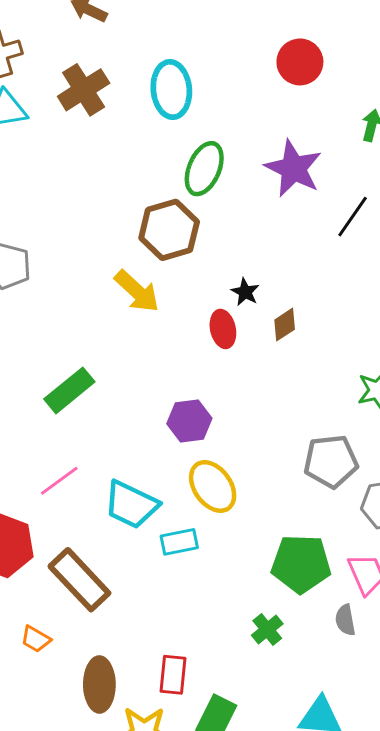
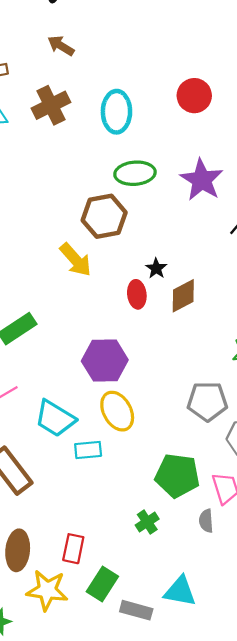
red circle: (300, 62) -> (194, 96), moved
green ellipse: (204, 169) -> (135, 173), turned 57
brown diamond: (285, 325) -> (183, 296), size x1.4
purple hexagon: (189, 421) -> (105, 360), size x1.4

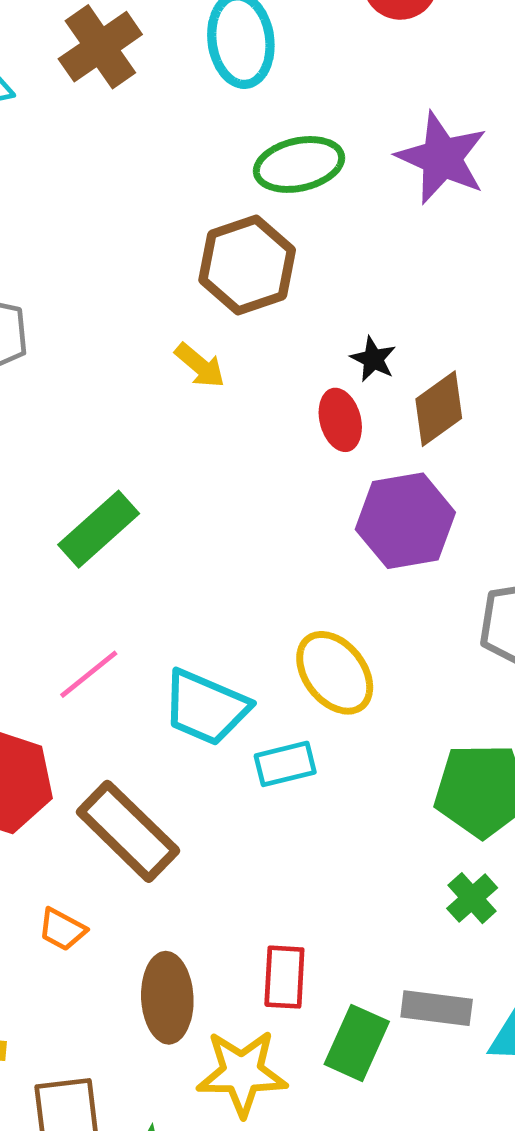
yellow arrow: (76, 260) -> (200, 366), size x0.7
purple hexagon: (105, 360) -> (405, 521), moved
green cross: (147, 522) -> (472, 898), moved
gray rectangle: (136, 610) -> (437, 1008), moved

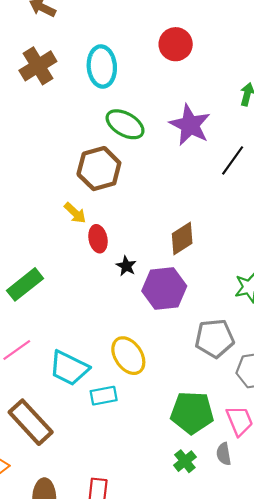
green ellipse: (299, 164) -> (125, 124), turned 39
black star: (373, 359) -> (126, 266), moved
red ellipse: (340, 420) -> (98, 239), moved

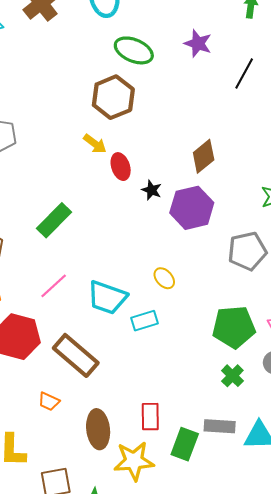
purple star: (190, 125) -> (198, 43), size x0.7
yellow ellipse: (128, 356) -> (164, 278), size x0.6

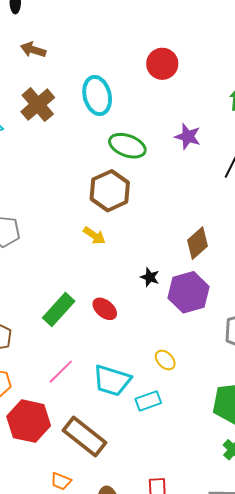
red ellipse: (121, 167) -> (105, 309), moved, turned -30

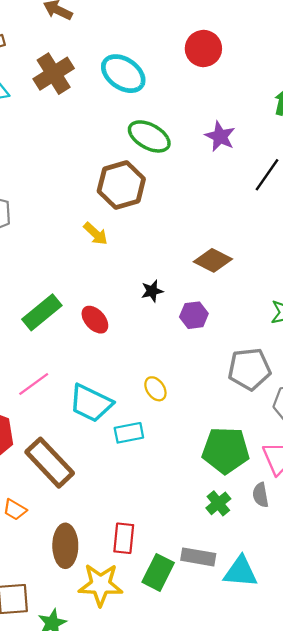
cyan ellipse: (97, 96) -> (123, 74), turned -51
brown diamond: (198, 243) -> (213, 260), turned 60
black star: (150, 277) -> (152, 291), turned 30
purple hexagon: (188, 292) -> (194, 315), size x0.6

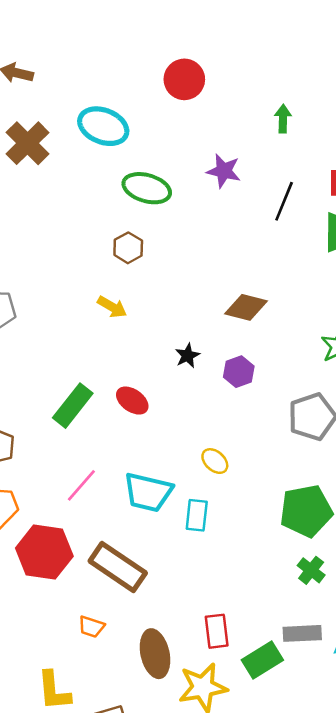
brown hexagon: (121, 185) -> (128, 248), size x0.6
cyan rectangle: (129, 433) -> (197, 515), turned -60
green rectangle: (158, 572) -> (262, 660), turned 44

